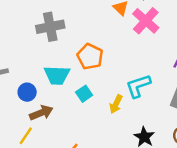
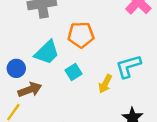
orange pentagon: (90, 56) -> (81, 35), turned -30
cyan trapezoid: (57, 75) -> (47, 52), turned -48

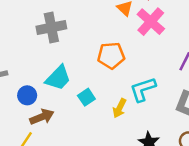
orange pentagon: (81, 35) -> (111, 56), moved

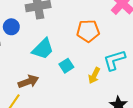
blue circle: (27, 95) -> (11, 27), moved

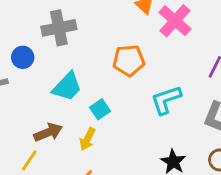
yellow arrow: (94, 76) -> (87, 139), moved

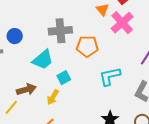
gray cross: (59, 28) -> (60, 31), moved

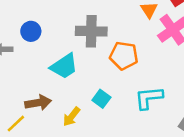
cyan square: (64, 78) -> (101, 99), moved, turned -32

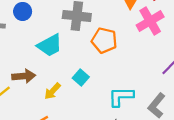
cyan L-shape: (149, 98) -> (121, 97), moved

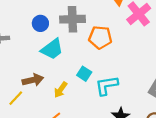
blue circle: (23, 11) -> (40, 23), moved
cyan L-shape: (121, 97) -> (107, 85), moved

